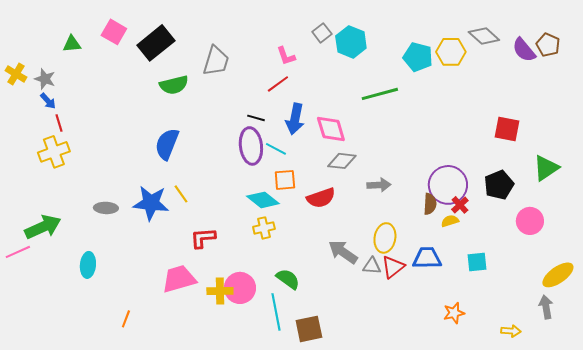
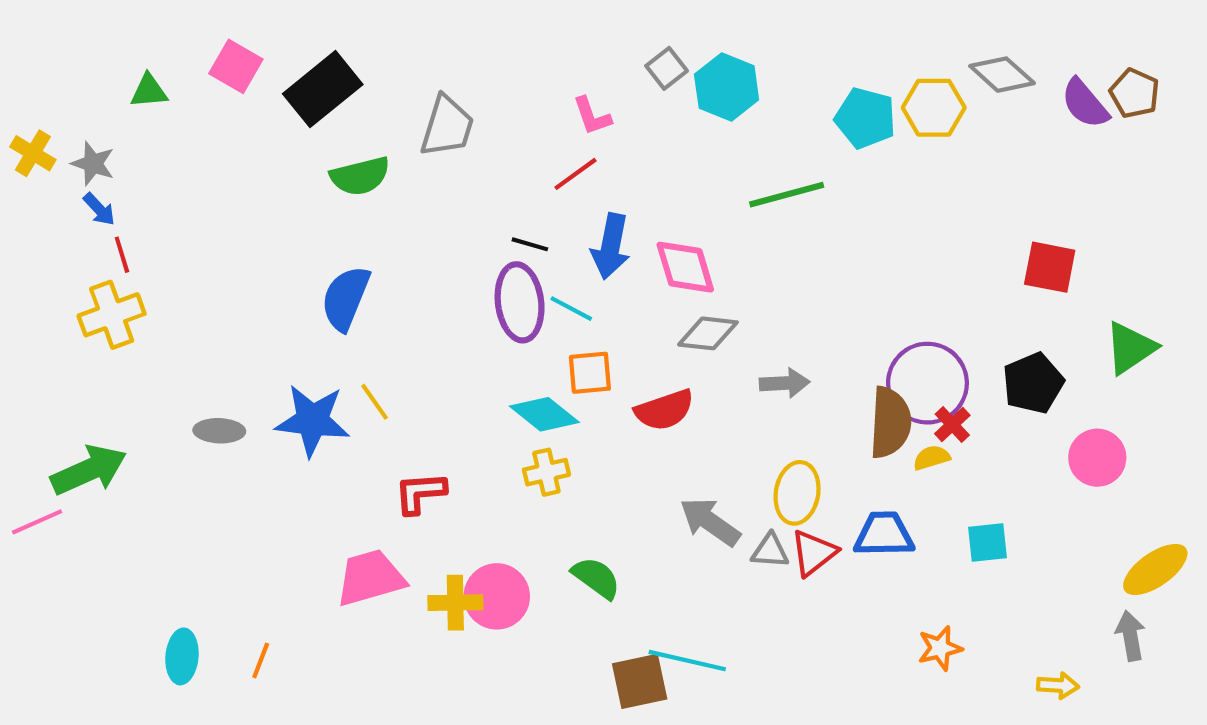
brown semicircle: (430, 204) -> (890, 422), size x1.6
cyan ellipse: (88, 265) -> (182, 656), moved
cyan line: (276, 312) -> (687, 661), moved, turned -66

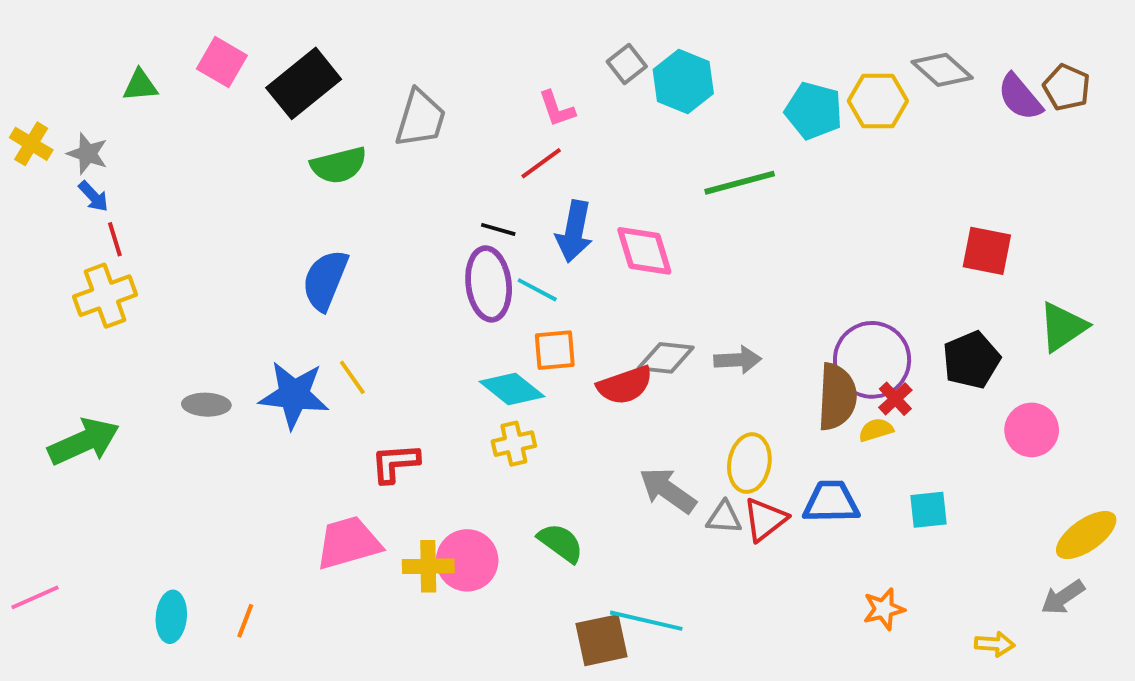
gray diamond: (708, 333) -> (666, 358), moved
pink line: (37, 522) -> (35, 597), moved
gray arrow: (1130, 636) -> (1063, 597), turned -114

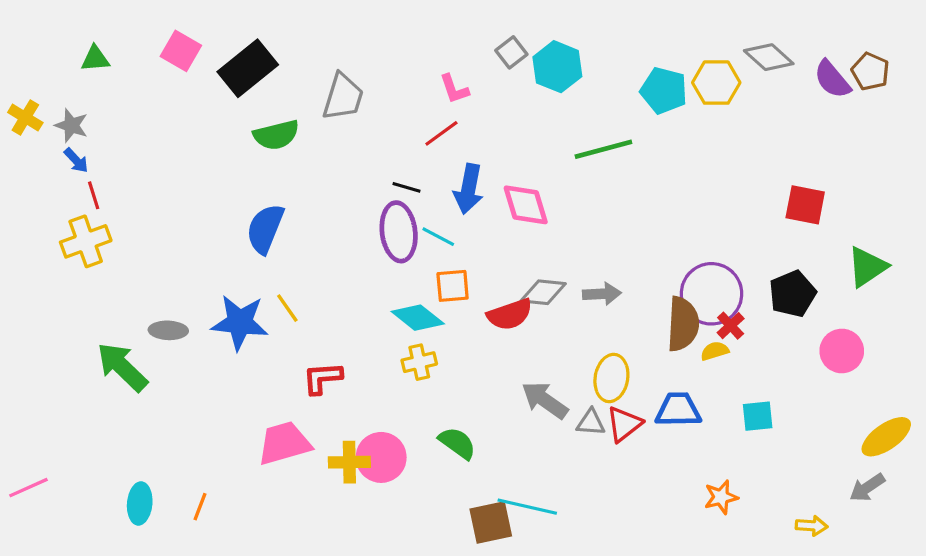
green triangle: (140, 85) -> (95, 59), moved
green arrow: (84, 442) -> (122, 367), moved, turned -112

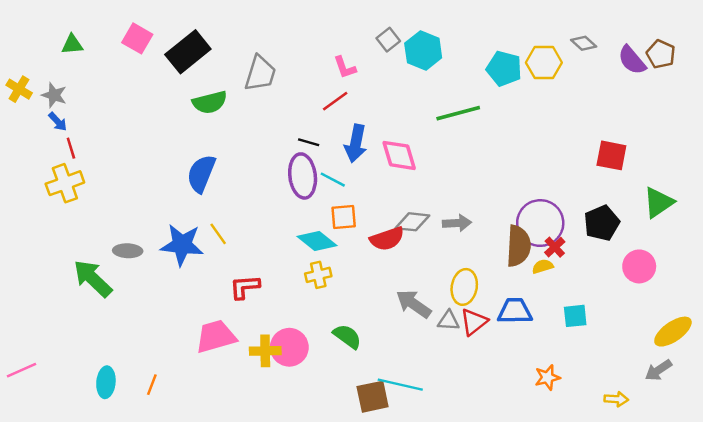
gray diamond: (769, 57) -> (584, 43), size x0.7

